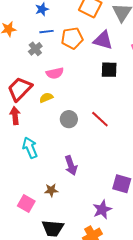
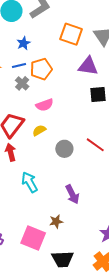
blue line: (46, 32) -> (19, 66), moved
orange pentagon: (72, 38) -> (41, 69), moved
pink square: (26, 204) -> (33, 238), size x1.4

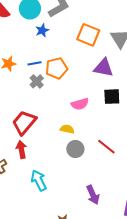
blue star: (24, 43) -> (42, 30), moved
pink semicircle: (45, 105) -> (80, 104), moved
yellow semicircle: (39, 130) -> (67, 129), moved, turned 40
purple arrow: (72, 194) -> (93, 195), moved

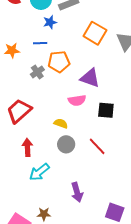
blue line: (35, 63) -> (40, 43), moved
purple triangle: (104, 68) -> (90, 78), moved
black square: (112, 97) -> (106, 110), moved
red arrow: (21, 150) -> (27, 147), moved
cyan arrow: (39, 180) -> (39, 172), moved, turned -110

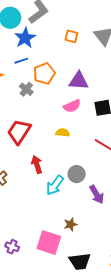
blue star: (50, 22) -> (25, 38), size x1.5
orange square: (95, 33) -> (71, 36), size x0.6
gray circle: (66, 144) -> (77, 174), moved

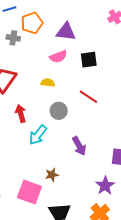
gray cross: (26, 89) -> (13, 38), turned -32
gray circle: (77, 174) -> (59, 111), moved

